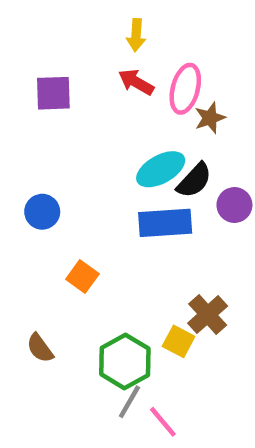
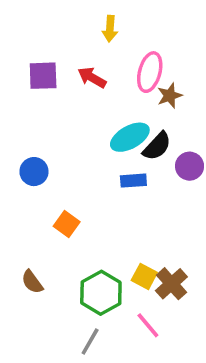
red arrow: (136, 82) -> (92, 78), moved
blue rectangle: (165, 223) -> (133, 181), size x0.6
brown cross: (208, 315) -> (171, 284), moved
gray line: (129, 402) -> (90, 342), moved
pink line: (163, 422) -> (148, 325), moved

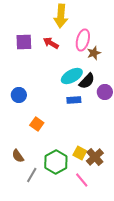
yellow arrow: (110, 29) -> (61, 16), size x1.6
gray line: (90, 342) -> (32, 175), moved

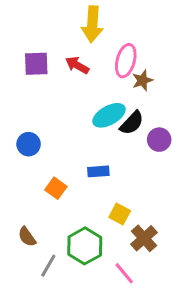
blue rectangle: (74, 100) -> (98, 171), moved
yellow square: (80, 153) -> (120, 214), moved

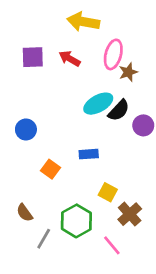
yellow arrow: (92, 24) -> (83, 22), turned 96

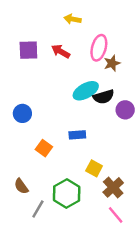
yellow arrow: (83, 22) -> (73, 19), size x0.6
black semicircle: (119, 110) -> (104, 97), turned 30
pink line: (112, 245) -> (116, 215), moved

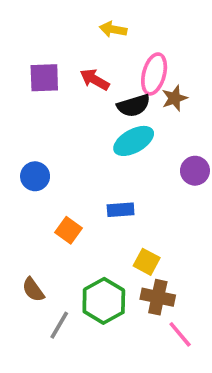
black semicircle: (104, 97) -> (134, 106), moved
brown cross: (113, 187) -> (158, 297), moved, turned -36

